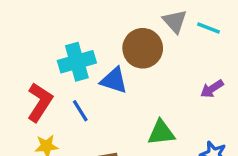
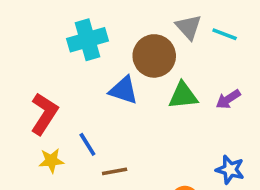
cyan cross: (77, 62) -> (87, 40), moved
blue line: (80, 111) -> (87, 144), moved
green triangle: (161, 133) -> (183, 96), moved

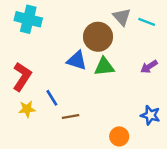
cyan cross: (87, 40) -> (28, 19), moved, turned 30
green triangle: (183, 96) -> (104, 67), moved

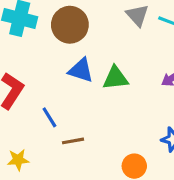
brown circle: (98, 37) -> (70, 25), moved
yellow star: (27, 109) -> (18, 160), moved

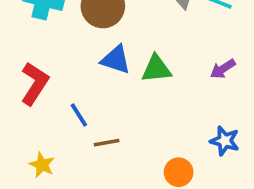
yellow star: (18, 160) -> (42, 165), turned 30

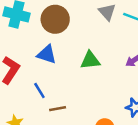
blue triangle: (116, 60) -> (47, 54), moved

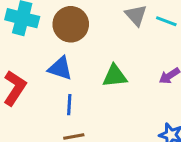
blue line: (39, 91) -> (69, 105), moved, turned 35

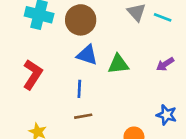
blue triangle: (60, 68) -> (87, 55), moved

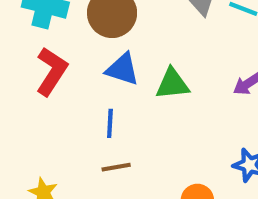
red L-shape: (33, 75) -> (52, 71), moved

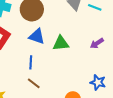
brown line: (116, 167) -> (34, 83), turned 48

